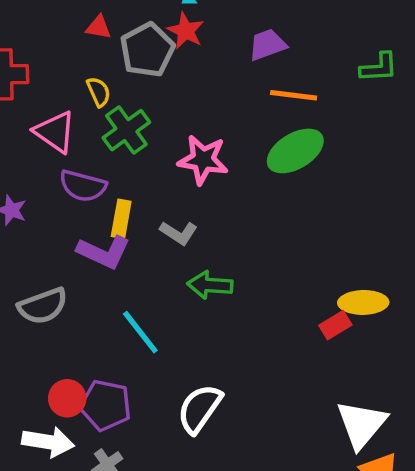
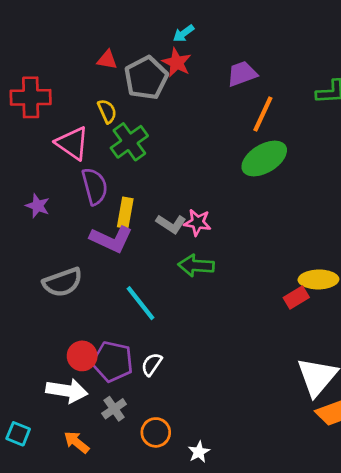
orange line: (294, 95) -> (263, 114), turned -72
pink star: (203, 160) -> (198, 222), moved, size x0.7
purple semicircle: (83, 186) -> (95, 186), turned -120
white semicircle: (200, 409) -> (152, 364), moved, size x0.6

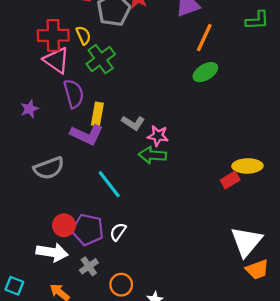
red cross: (31, 97) -> (53, 35), moved
green ellipse: (264, 159) -> (205, 72), size x0.7
purple star: (38, 206) -> (29, 109), turned 30
pink star: (198, 222) -> (158, 136), moved

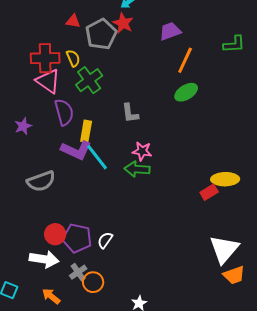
gray L-shape: (133, 123) -> (130, 113), moved, turned 50
cyan line: (109, 184) -> (97, 157), moved
orange circle: (121, 285) -> (93, 282), moved

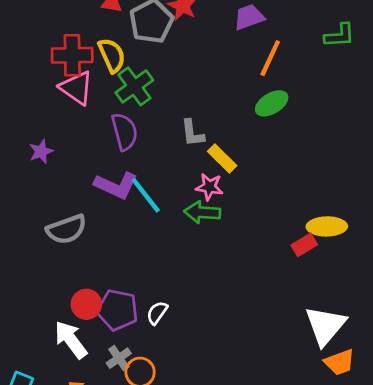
yellow semicircle: (73, 58) -> (112, 55), size x1.4
purple semicircle: (64, 112) -> (125, 132), moved
yellow rectangle: (86, 131) -> (222, 159), moved, turned -55
white arrow: (44, 259) -> (71, 340), turned -136

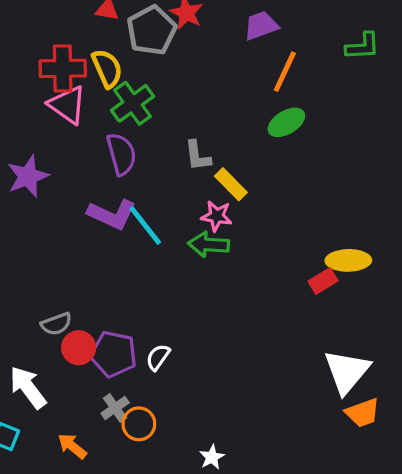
purple star: (41, 151) -> (28, 176), size x1.5
gray semicircle: (66, 229) -> (56, 324), moved, size x0.7
white arrow: (71, 340) -> (28, 387), moved

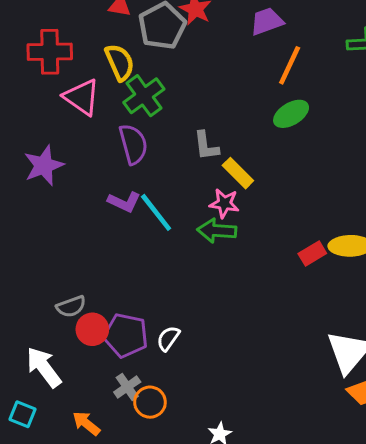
red cross: (63, 68) -> (50, 52), moved
purple L-shape: (112, 214) -> (124, 202), size x0.7
red rectangle: (323, 281) -> (312, 253), moved

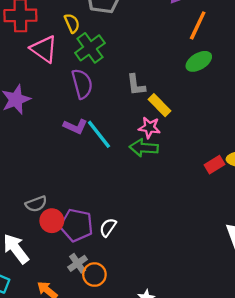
yellow semicircle: (120, 62) -> (72, 23), size x0.7

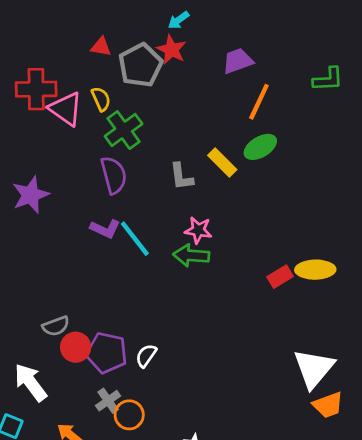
pink triangle: (44, 49) -> (66, 109), moved
yellow rectangle: (160, 105) -> (222, 162), moved

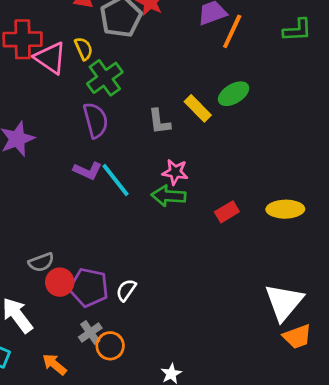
orange line: (259, 102) -> (232, 31), moved
red rectangle: (280, 277) -> (227, 212), moved

